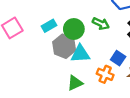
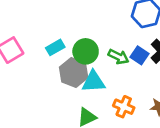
green arrow: (101, 24) -> (118, 57), moved
blue square: (118, 58) -> (140, 55), moved

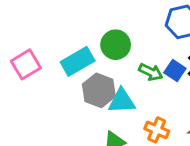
cyan rectangle: (55, 47) -> (78, 61), size x1.5
green circle: (86, 51) -> (116, 45), moved

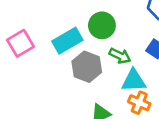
green arrow: (151, 72) -> (120, 56), moved
cyan triangle: (122, 101) -> (134, 81), moved

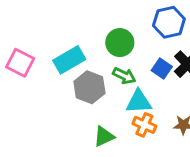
green circle: (102, 25) -> (120, 43), moved
pink square: (20, 43) -> (20, 63), turned -32

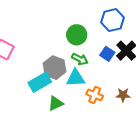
cyan rectangle: (69, 60) -> (40, 82), moved
cyan triangle: (139, 102) -> (76, 78), moved
green triangle: (104, 136) -> (56, 103), moved

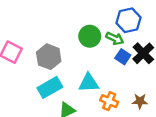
green arrow: (80, 59) -> (115, 38), moved
gray hexagon: (55, 68) -> (49, 57), moved

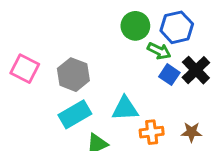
green circle: (90, 36) -> (135, 26), moved
orange cross: (109, 101) -> (152, 132), turned -30

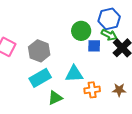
green circle: (135, 26) -> (81, 31), moved
green arrow: (159, 51) -> (109, 35), moved
blue square: (169, 75) -> (94, 46), moved, turned -32

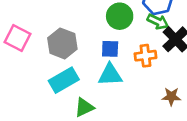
blue square: (94, 46) -> (110, 49), moved
orange cross: (92, 90) -> (145, 56), moved

